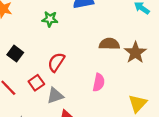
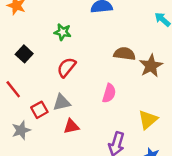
green star: (50, 19) -> (63, 32), moved
red square: (36, 83) -> (39, 110), moved

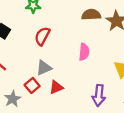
red square: (39, 110) -> (32, 85), moved

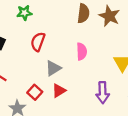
brown semicircle: (91, 15) -> (83, 13), turned 108
gray triangle: (44, 68) -> (53, 68), moved

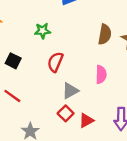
red triangle: (59, 91) -> (86, 120), moved
red square: (35, 92) -> (66, 113), moved

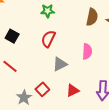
green star: (42, 31) -> (48, 11), moved
red square: (66, 113) -> (42, 89), moved

